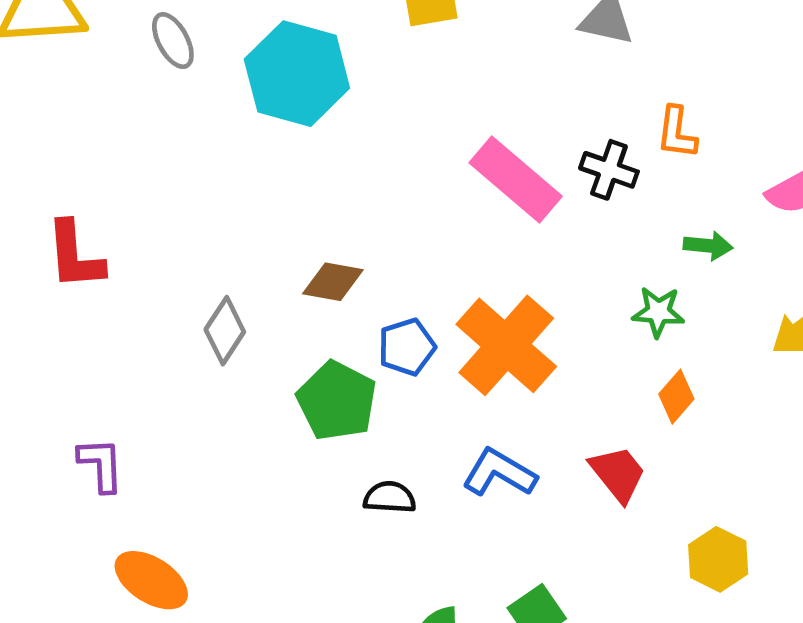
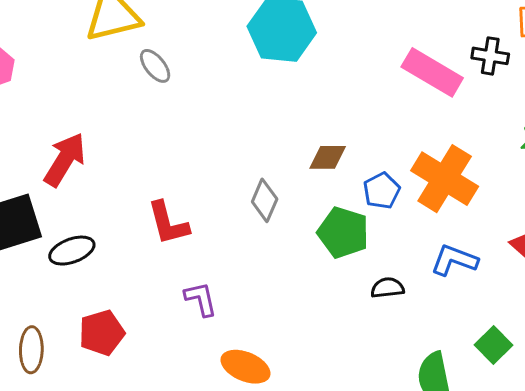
gray ellipse: (173, 41) -> (155, 66), moved
red L-shape: (75, 255) -> (168, 223), moved

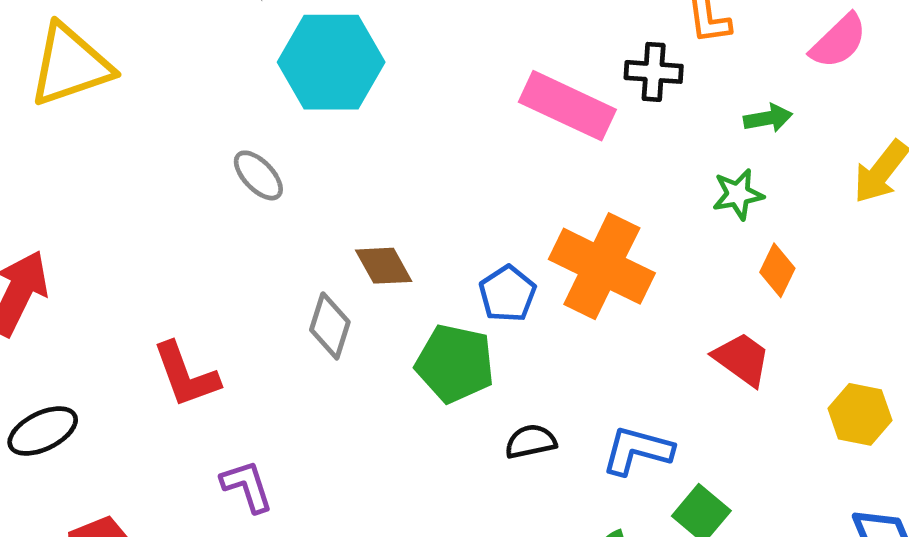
gray ellipse: (155, 66) -> (258, 175), moved
brown diamond: (328, 157) -> (384, 266), moved, turned 66
blue L-shape: (454, 260) -> (637, 450), moved

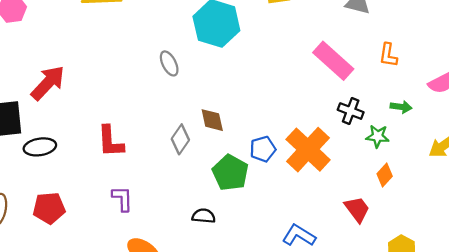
black cross: (654, 72) -> (351, 111), moved
pink rectangle: (567, 106) -> (333, 61), moved
black semicircle: (531, 442) -> (204, 216), moved

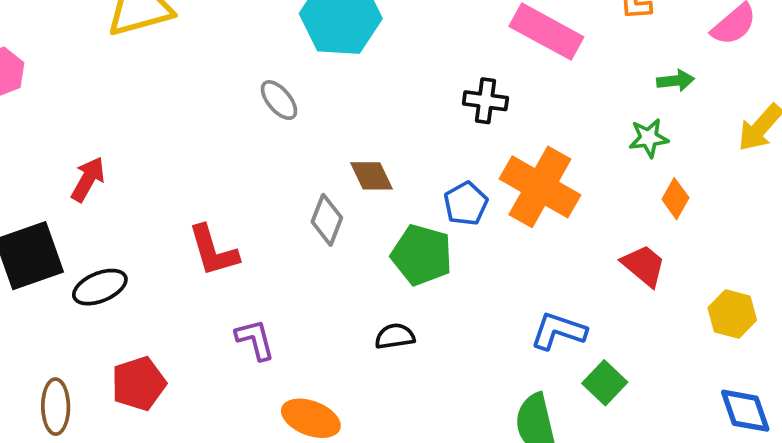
red arrow: (48, 83) -> (88, 179), size x0.7
black cross: (351, 111) -> (485, 101), moved

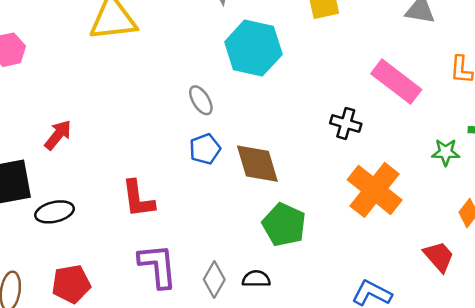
green star: (649, 138) -> (446, 152), moved
brown diamond: (371, 176) -> (257, 164), size x1.5
blue pentagon: (466, 204) -> (205, 149), moved
gray diamond: (327, 220) -> (214, 279), moved
purple L-shape: (255, 340) -> (158, 266), size x1.5

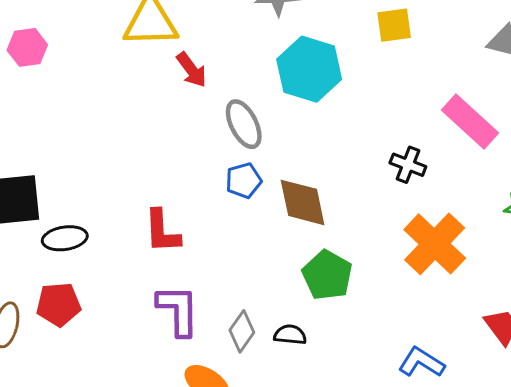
gray ellipse: (201, 100) -> (244, 124), size x1.4
red arrow: (58, 135) -> (192, 70), moved, turned 100
red pentagon: (71, 284) -> (59, 304), moved

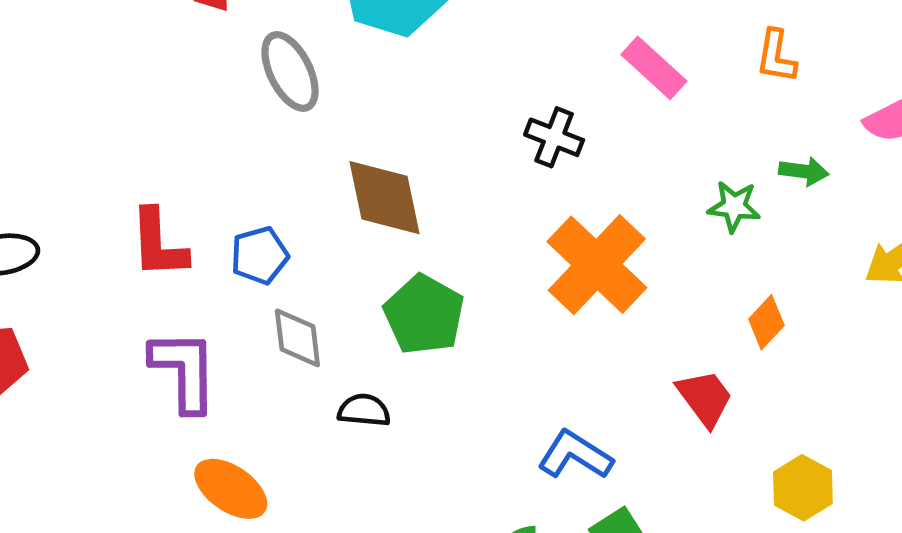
pink rectangle: (470, 121) -> (654, 68), size x0.7
blue pentagon: (244, 181) -> (260, 255), moved
gray diamond: (242, 331) -> (297, 338), moved, turned -42

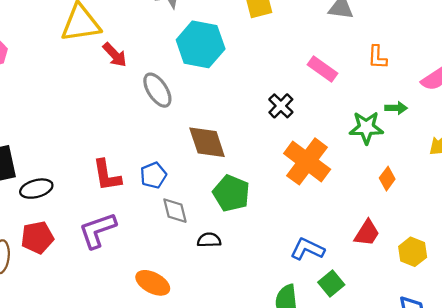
black cross: (554, 137) -> (281, 106), turned 30
green star: (734, 206) -> (366, 128), size x1.4
purple L-shape: (184, 371) -> (98, 230), moved, turned -102
red trapezoid: (705, 398) -> (367, 233), moved, turned 76

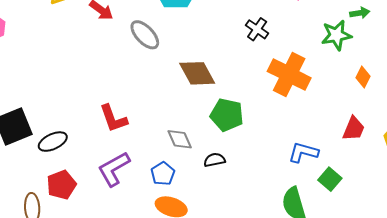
blue pentagon: (153, 175) -> (163, 174), moved

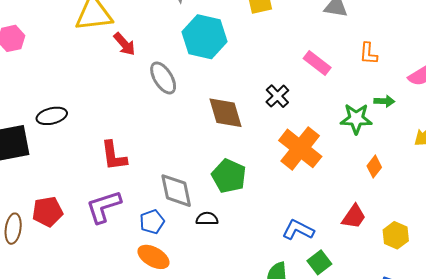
brown diamond: (197, 73) -> (226, 113), moved
gray diamond: (180, 139) -> (176, 191), size x1.4
black ellipse: (53, 142) -> (52, 116), moved

